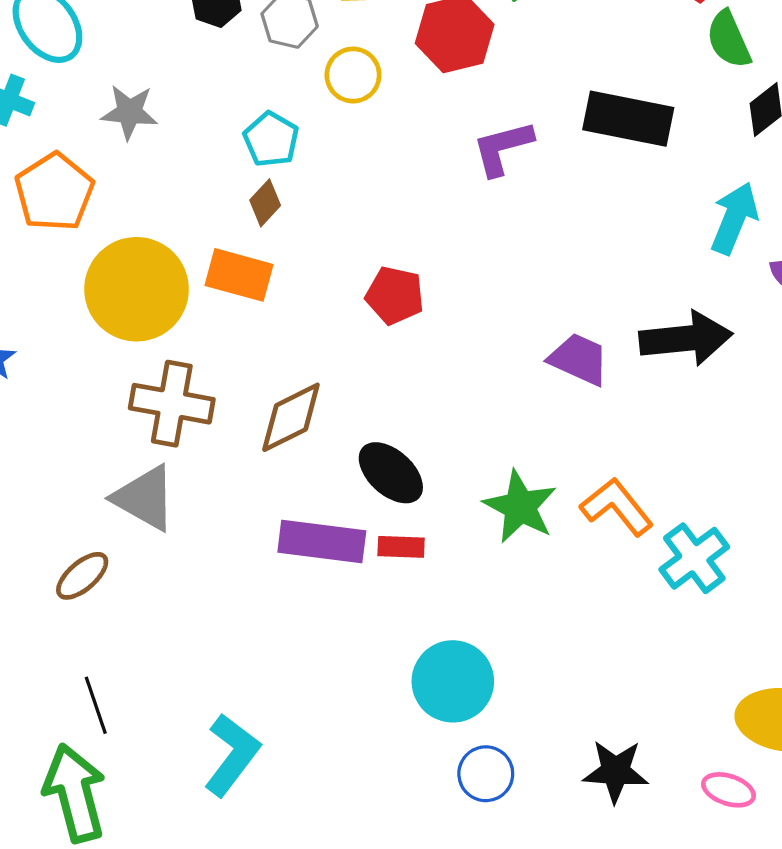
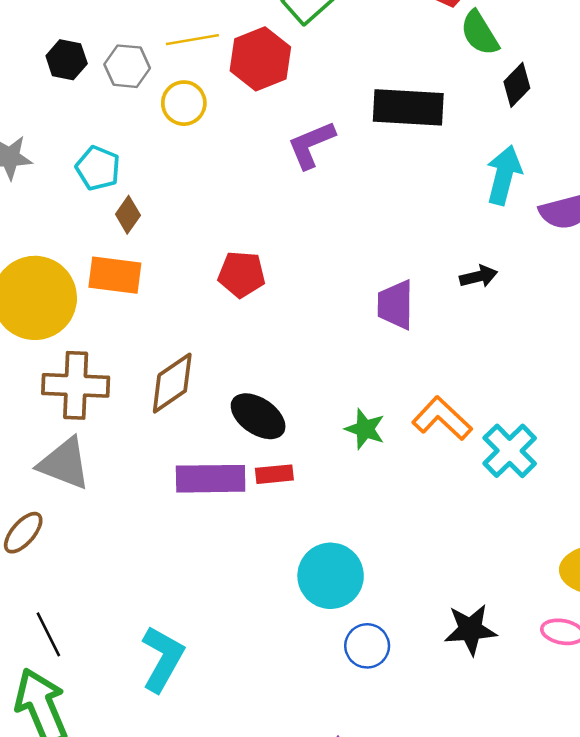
cyan pentagon: (271, 139) -> (98, 168), moved
black arrow: (686, 338) -> (479, 276), size x0.5
purple trapezoid: (579, 359) -> (395, 305), turned -106
green star: (520, 507) -> (365, 429), size x0.7

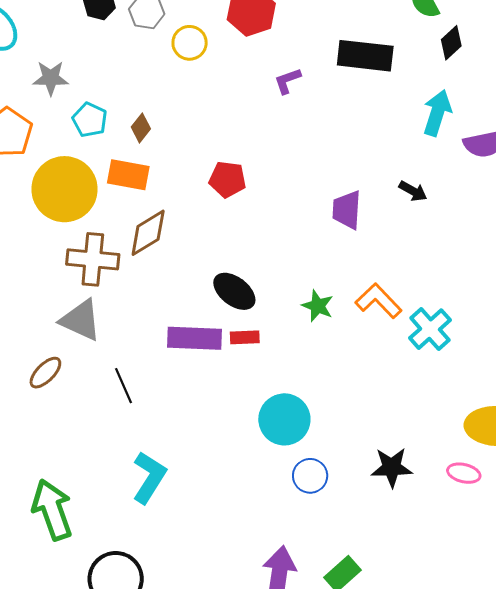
purple L-shape: (311, 145) -> (288, 81), size x0.7
cyan pentagon: (98, 168) -> (90, 120), moved
black arrow: (479, 276) -> (413, 191), turned 40
brown diamond: (172, 383) -> (148, 233), moved
black line: (48, 634) -> (123, 386), moved

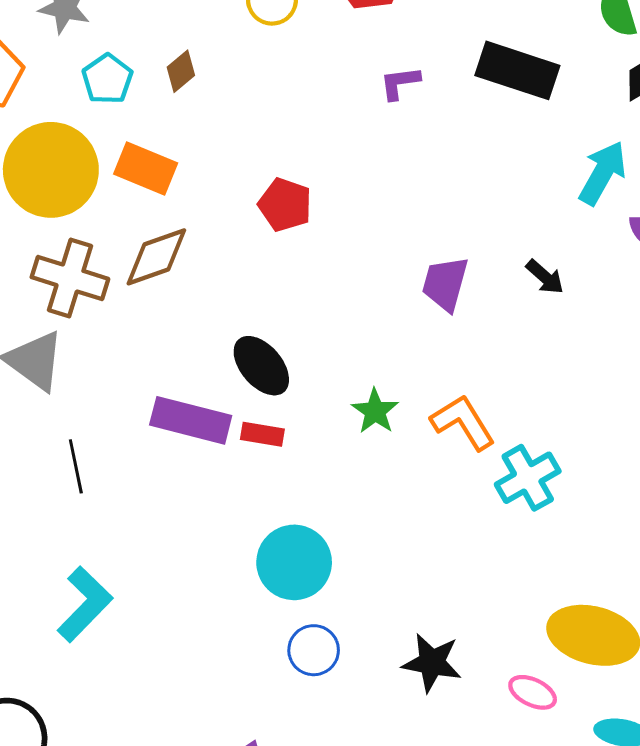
brown diamond: (141, 128) -> (181, 71), moved

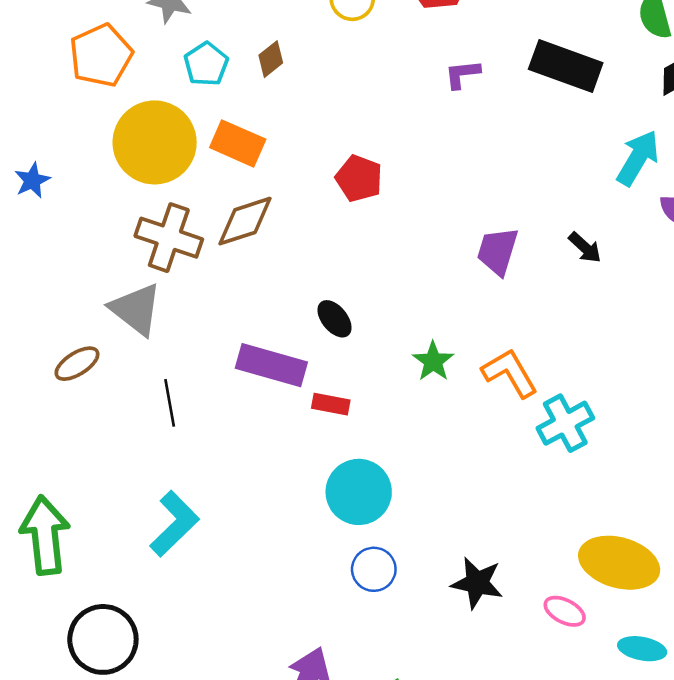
black ellipse: (261, 366) -> (335, 319), size x0.7
red rectangle: (262, 434) -> (331, 404), moved

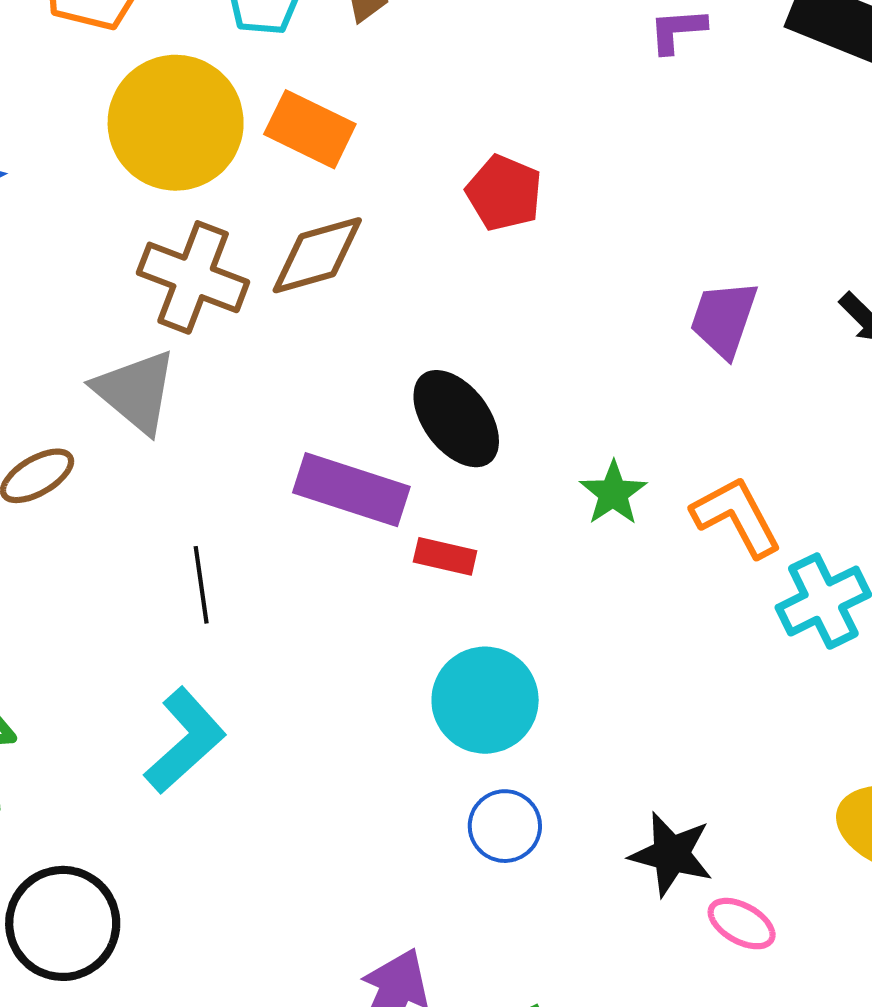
black ellipse: (335, 319) -> (456, 419), size x1.6
black line: (170, 403) -> (201, 585), moved
pink ellipse: (565, 611) -> (742, 924), moved

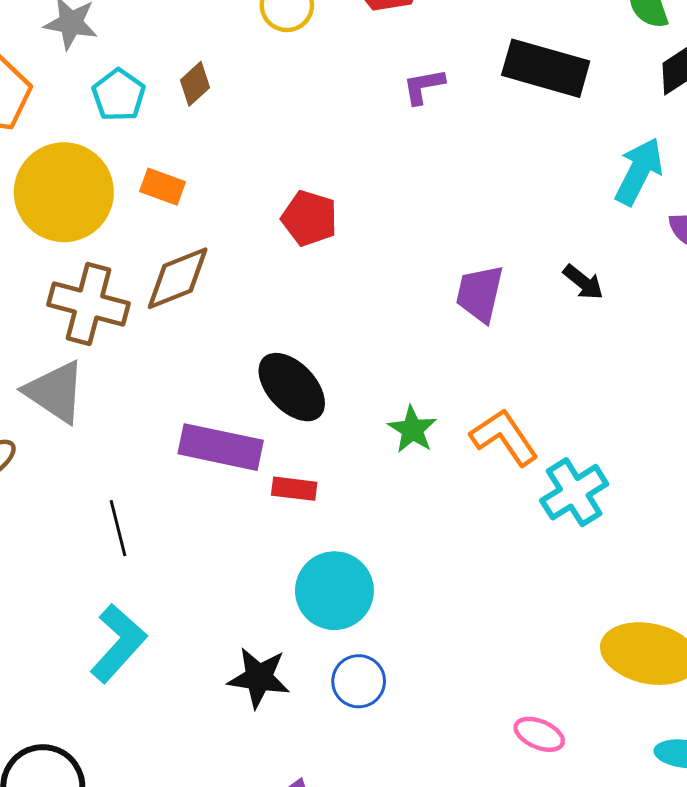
orange rectangle: (310, 129) -> (163, 187), size x0.7
black star: (671, 854) -> (259, 678), moved

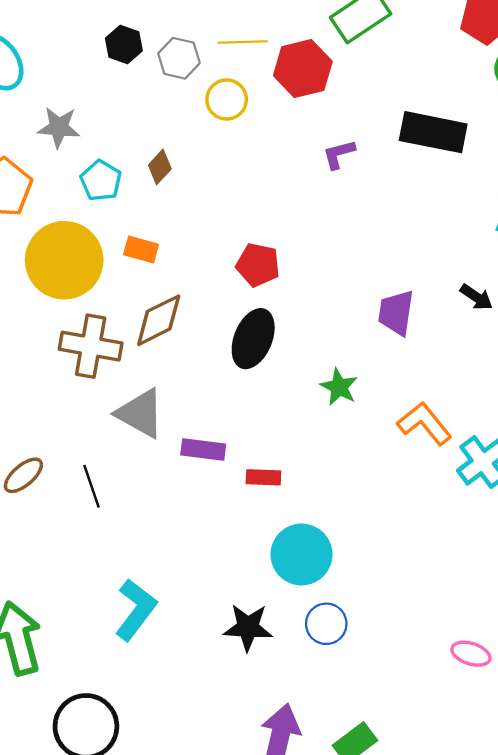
black ellipse: (292, 387) -> (253, 339), moved, turned 70
gray triangle: (55, 392) -> (140, 413), moved
green star: (412, 430) -> (339, 387), moved
purple rectangle: (221, 447) -> (203, 449), size x0.7
black line: (118, 528) -> (91, 486), moved

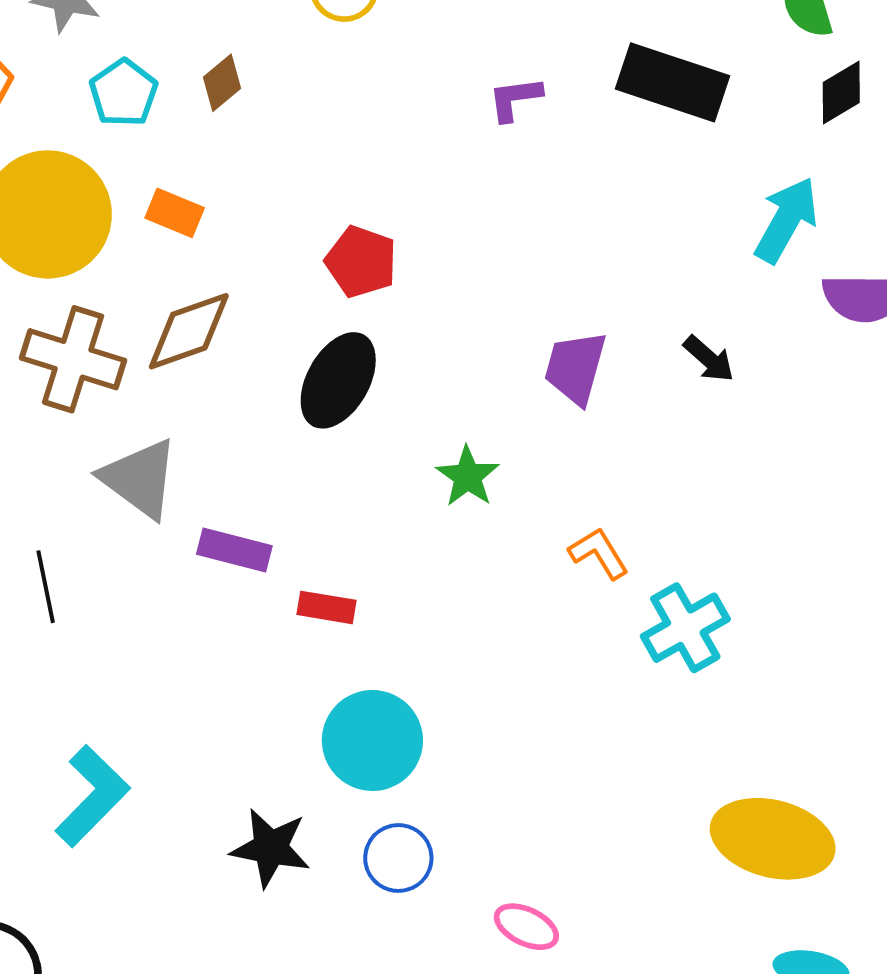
orange L-shape: (424, 424) -> (599, 553), size x0.7
pink ellipse: (471, 654) -> (526, 927), moved

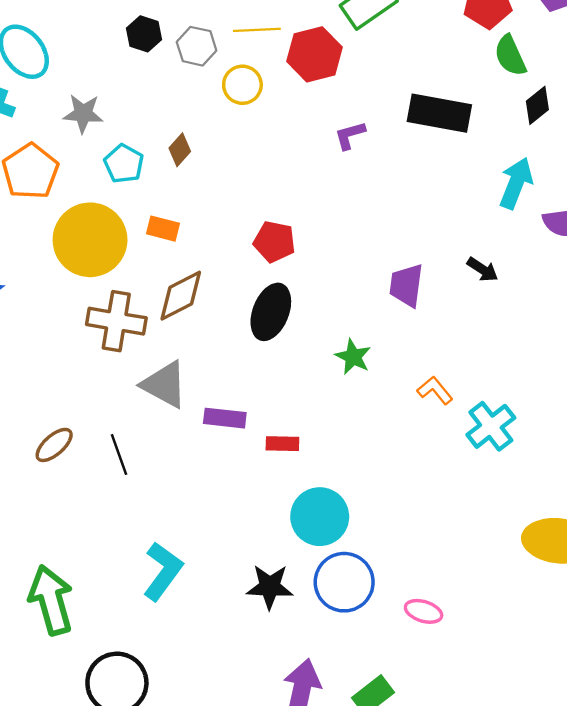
blue circle: (398, 858) -> (344, 582), size x1.5

